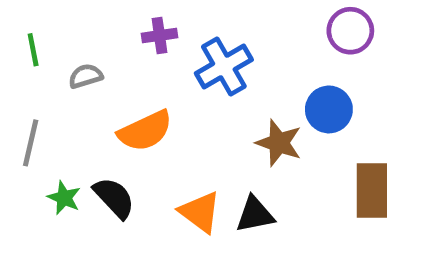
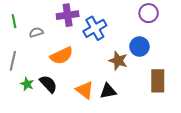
purple cross: (159, 35) -> (68, 15), size x1.5

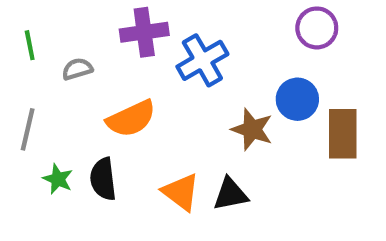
brown rectangle: (158, 81) -> (343, 134), moved
black semicircle: (48, 84) -> (103, 179), turned -144

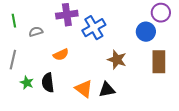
purple circle: (317, 28) -> (161, 13), moved
blue circle: (297, 99) -> (146, 32), moved
orange semicircle: (131, 119) -> (61, 55), size x0.7

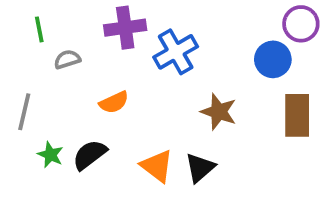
green line: (14, 21) -> (39, 29), moved
black semicircle: (48, 83) -> (90, 155), turned 60
black triangle: (107, 90) -> (200, 168), turned -30

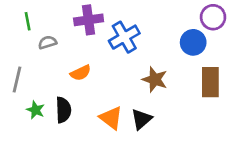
black semicircle: (90, 155) -> (63, 110), turned 125

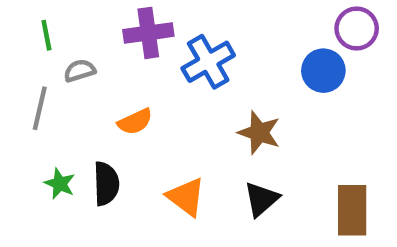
gray line: (17, 79) -> (40, 108), moved
brown rectangle: (210, 82) -> (352, 210), moved
black triangle: (141, 119) -> (261, 199), moved

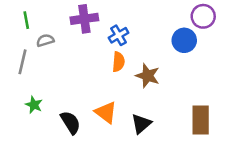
blue cross: (208, 62) -> (119, 35), size x0.7
orange semicircle: (135, 122) -> (119, 62), moved, turned -60
black semicircle: (106, 184) -> (70, 122), moved, turned -30
black triangle: (261, 199) -> (141, 124), moved

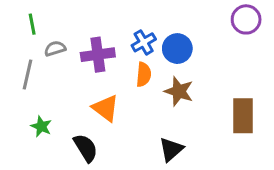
purple cross: (84, 19) -> (98, 55), moved
blue circle: (184, 40) -> (177, 49), moved
orange triangle: (106, 112) -> (105, 108), moved
brown rectangle: (201, 120) -> (243, 116), moved

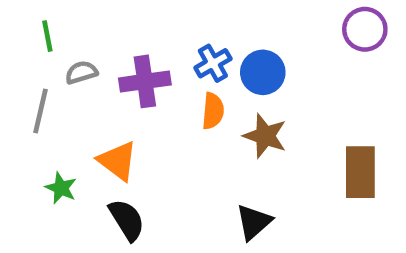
orange triangle: (105, 108) -> (118, 161), moved

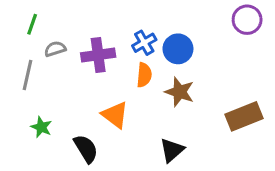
green line: (47, 36) -> (32, 24), turned 30
orange triangle: (118, 161) -> (115, 115), moved
brown rectangle: (360, 172) -> (244, 116), turned 68

